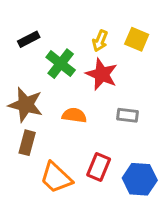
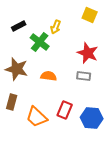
yellow square: (137, 39) -> (90, 15), moved
yellow arrow: (100, 41) -> (56, 27), moved
red star: (102, 74) -> (88, 53), moved
brown rectangle: (27, 143) -> (12, 102), moved

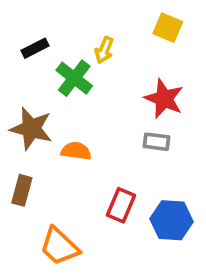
orange semicircle: (49, 76) -> (76, 151), moved
orange trapezoid: (37, 117) -> (59, 246), moved

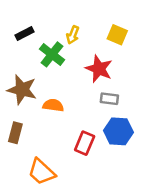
yellow square: (168, 28) -> (117, 35), moved
red star: (164, 99) -> (99, 69), moved
blue hexagon: (171, 220) -> (118, 131), moved

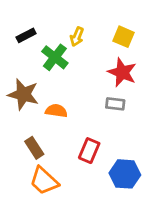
red star: (99, 69) -> (122, 72), moved
blue hexagon: (118, 131) -> (125, 174), moved
brown rectangle: (15, 133) -> (34, 148), moved, turned -48

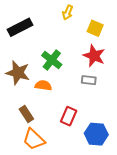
black rectangle: (26, 35) -> (20, 27), size x1.6
yellow arrow: (77, 37) -> (68, 12), moved
green cross: (55, 57) -> (52, 60), moved

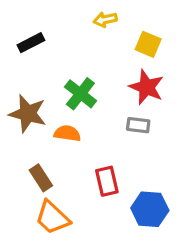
yellow arrow: (68, 12) -> (105, 20), turned 56
black rectangle: (20, 27) -> (31, 43), size x0.7
red rectangle: (69, 116) -> (107, 181), turned -36

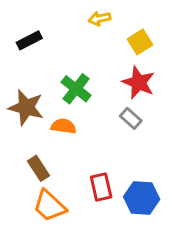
yellow square: (148, 44) -> (140, 42), turned 35
gray rectangle: (138, 125) -> (131, 118), turned 35
red rectangle: (107, 181) -> (101, 187), moved

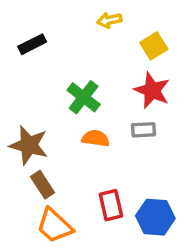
brown star: (26, 107) -> (29, 145), moved
gray rectangle: (131, 118) -> (143, 130), turned -45
orange semicircle: (64, 126) -> (96, 138), moved

